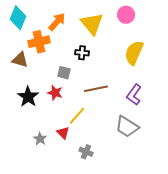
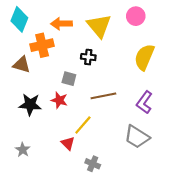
orange arrow: (57, 22) -> (61, 24), turned -132
black star: (28, 97) -> (30, 104), turned -30
gray star: (40, 139) -> (23, 150), moved

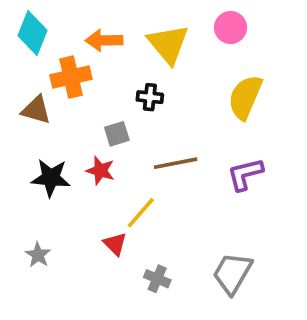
gray square: (69, 79) -> (117, 134), turned -32
purple L-shape: (144, 102) -> (245, 174), turned 40
gray trapezoid: (137, 137) -> (232, 273), moved, turned 88

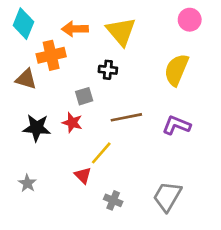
pink circle: (231, 28) -> (190, 20), moved
purple L-shape: (245, 174) -> (176, 125), turned 36

